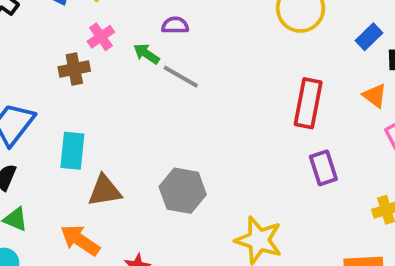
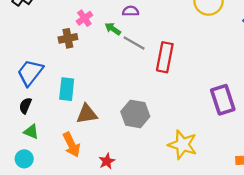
red rectangle: (308, 103) -> (165, 57), moved
purple rectangle: (323, 168) -> (223, 100), size x1.4
orange arrow: (80, 240) -> (71, 145), turned -150

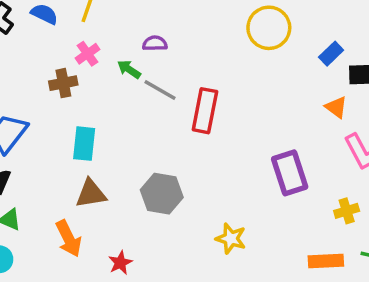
cyan rectangle: (67, 89) -> (84, 144), moved
yellow star: (183, 145) -> (231, 239), size x0.7

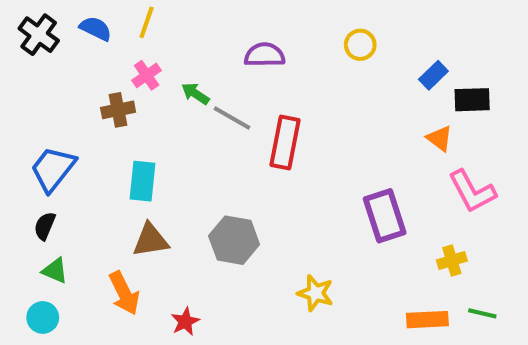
yellow circle: (269, 28) -> (360, 45), size x0.6
purple semicircle: (155, 43) -> (265, 55), moved, size x1.4

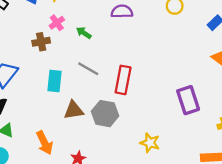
gray line: (232, 118) -> (88, 69), moved
red rectangle: (285, 142) -> (123, 80), moved
brown triangle: (151, 240) -> (74, 110), moved

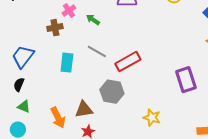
red rectangle: (123, 80) -> (128, 62), turned 50
brown triangle: (74, 110) -> (84, 110), moved

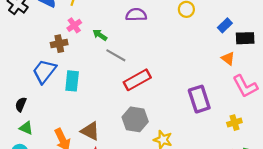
gray line: (97, 52) -> (116, 55), moved
blue trapezoid: (23, 57) -> (44, 71), moved
gray hexagon: (112, 92) -> (135, 119), moved
brown triangle: (84, 110) -> (90, 131), turned 36

